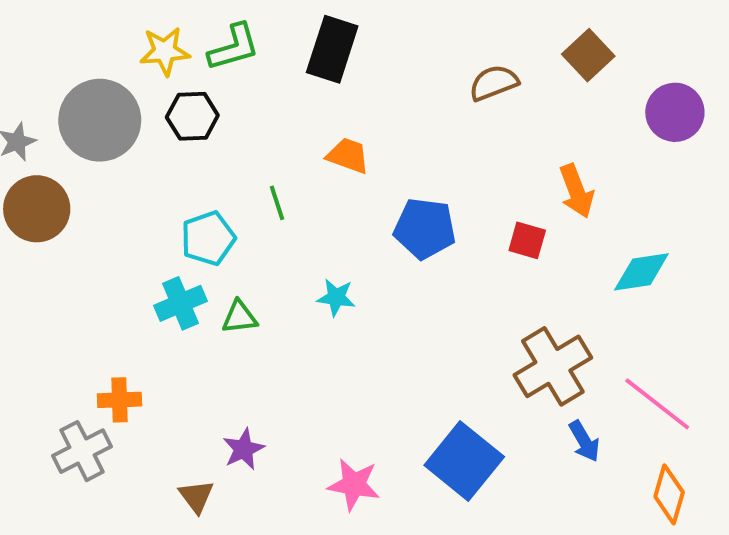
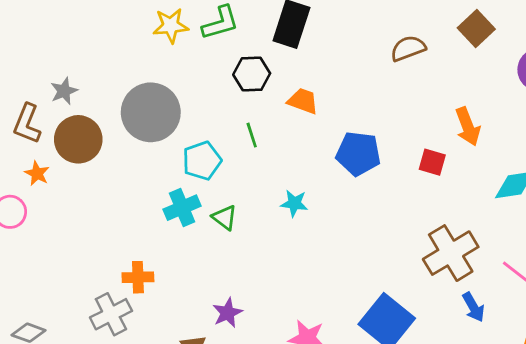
black hexagon: (192, 116) -> (252, 74), moved
gray circle: (100, 120) -> (151, 112), moved
green triangle: (240, 317) -> (225, 218), turned 44

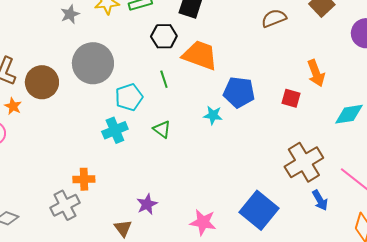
gray star: (64, 91) -> (70, 14), moved
orange trapezoid: (303, 101) -> (200, 55), size x1.6
cyan star: (294, 203) -> (213, 115), moved
green triangle: (225, 218) -> (162, 129), moved

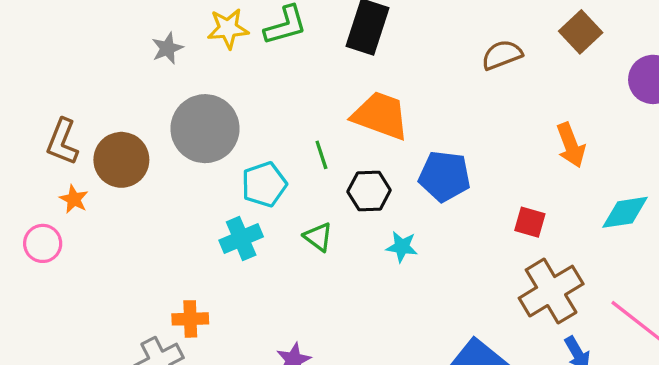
black hexagon: (164, 36) -> (369, 191), moved
red square: (291, 98) -> (530, 222), moved
cyan star: (213, 115) -> (402, 247), moved

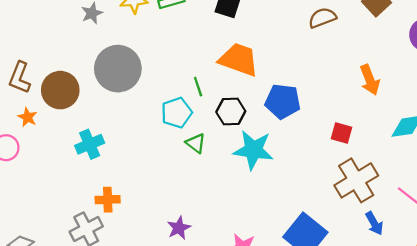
cyan pentagon: (264, 184) -> (177, 113), moved
cyan cross: (241, 239) -> (90, 144), moved
cyan star: (402, 247) -> (253, 150), size x1.8

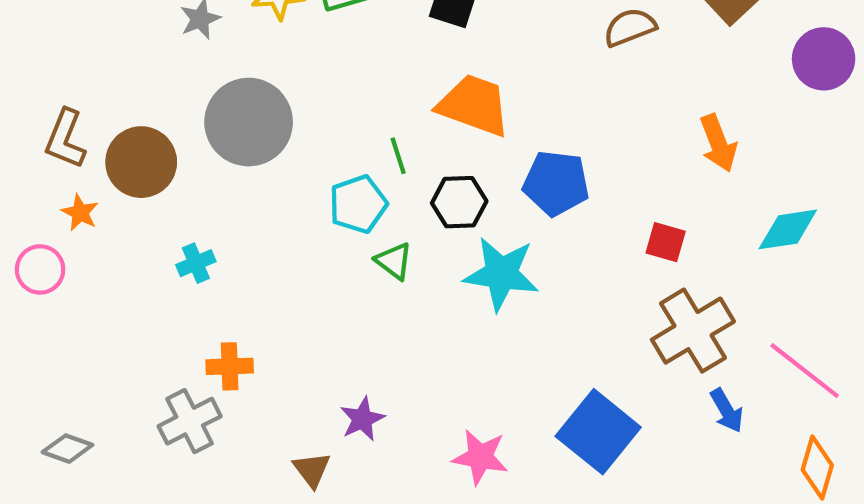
cyan cross: (90, 144) -> (196, 263), size x0.7

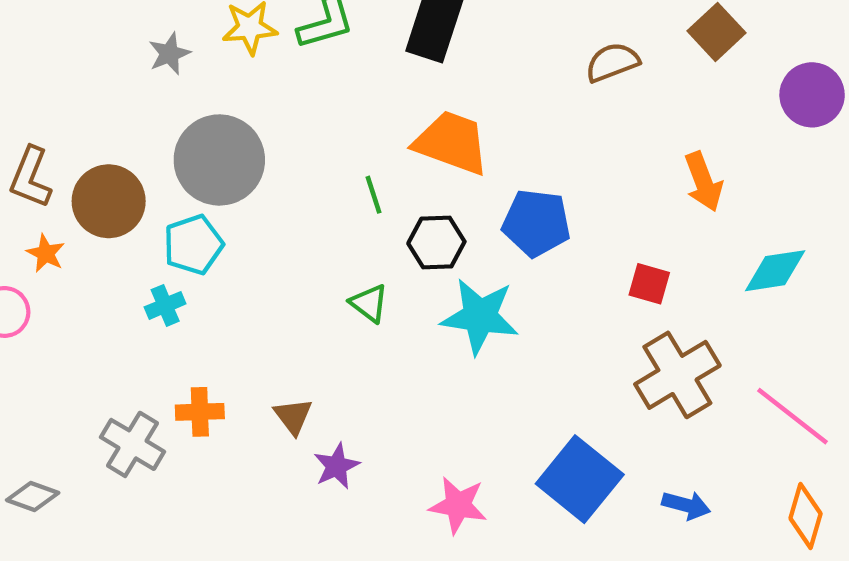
cyan pentagon: (358, 204) -> (193, 245), moved
blue arrow: (727, 411) -> (686, 505), moved, turned -45
gray cross: (190, 421) -> (133, 444), moved, turned -32
brown triangle: (312, 470) -> (293, 416), moved

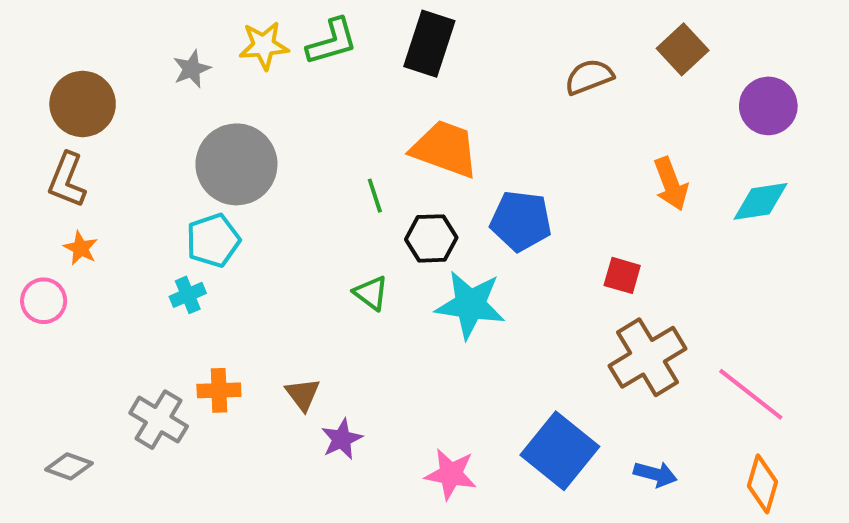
brown circle: (109, 201) -> (83, 104), moved
cyan diamond: (775, 271) -> (761, 201), moved

